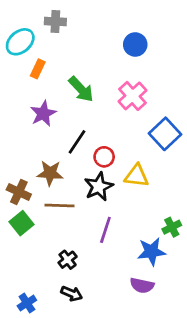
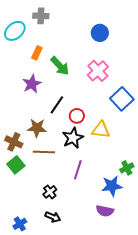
orange rectangle: (38, 69) -> (37, 53), moved

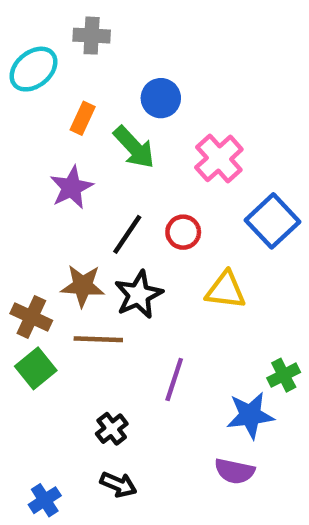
blue circle: (100, 33) -> (161, 98), moved
red circle: (77, 116) -> (183, 232), moved
black star: (73, 138) -> (138, 295), moved

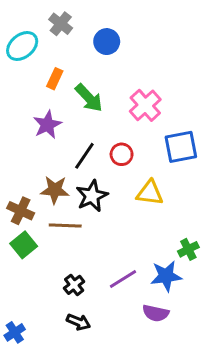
gray cross: (92, 36) -> (61, 24), turned 35
blue circle: (161, 98) -> (107, 42), moved
blue square: (273, 221) -> (181, 147), turned 32
purple line: (174, 380) -> (123, 279), moved, turned 40
blue cross: (45, 500) -> (15, 332), moved

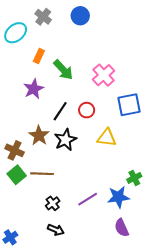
blue circle: (107, 42) -> (80, 16), moved
brown star: (55, 190) -> (39, 136), turned 30
brown line: (65, 226) -> (42, 174), moved
purple semicircle: (156, 313) -> (122, 228), moved, turned 54

